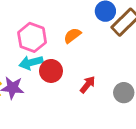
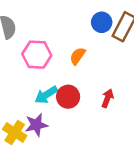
pink hexagon: (32, 37) -> (37, 55), moved

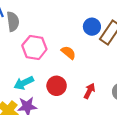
orange semicircle: (78, 56) -> (68, 53), turned 88
cyan arrow: (46, 95) -> (24, 83), moved

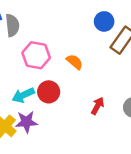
blue circle: (92, 27) -> (104, 21), moved
red circle: (57, 86) -> (49, 92), moved

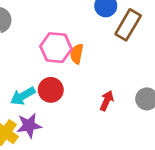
pink hexagon: (36, 55) -> (56, 48), moved
orange semicircle: (75, 62) -> (77, 54), turned -114

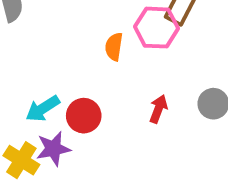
pink hexagon: (56, 48) -> (157, 28), moved
red circle: (51, 90) -> (84, 116), moved

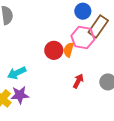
orange semicircle: (114, 47) -> (69, 50), moved
red circle: (84, 116) -> (54, 50), moved

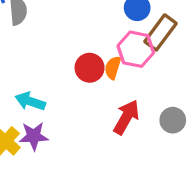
cyan arrow: (17, 73) -> (30, 101), turned 42
red arrow: (78, 81) -> (126, 117), size x1.5

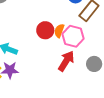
pink hexagon: (136, 49) -> (73, 36), moved

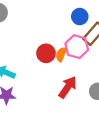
pink hexagon: (73, 36) -> (77, 47), moved

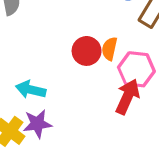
pink hexagon: (77, 47) -> (136, 69), moved

